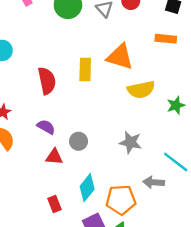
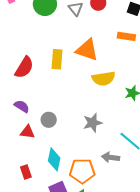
red semicircle: (47, 81) -> (24, 67), turned 40
gray star: (130, 142) -> (93, 123), turned -30
cyan diamond: (87, 188) -> (54, 159), turned -30

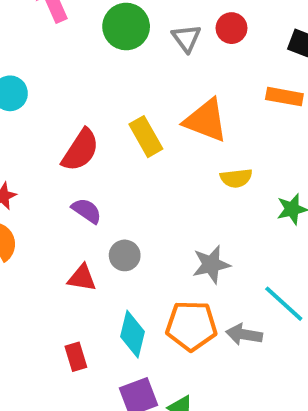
yellow rectangle: (57, 59) -> (146, 137), turned -36
yellow semicircle: (104, 78) -> (236, 178), size x0.7
purple semicircle: (22, 106) -> (87, 211), moved
orange pentagon: (82, 171) -> (191, 326), moved

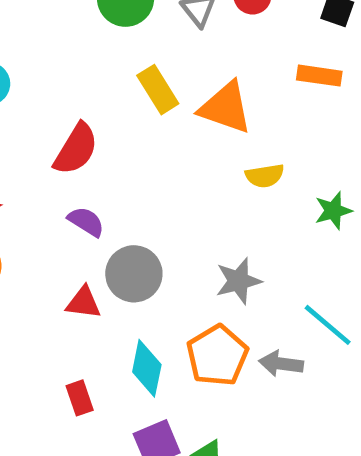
yellow rectangle: (146, 137) -> (158, 90), moved
gray circle: (125, 255) -> (134, 274), size x1.5
orange pentagon: (191, 326) -> (217, 355), turned -30

